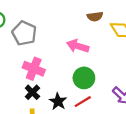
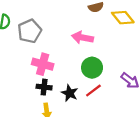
gray pentagon: (24, 33) -> (30, 31), turned 30
black cross: (32, 92) -> (44, 87), turned -32

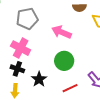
gray pentagon: (30, 31) -> (27, 19), moved
red line: (93, 90) -> (70, 88), moved

